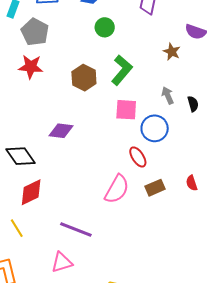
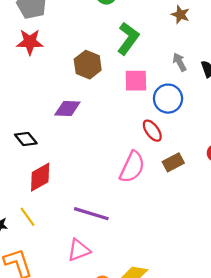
brown hexagon: (84, 78) -> (88, 65), moved
black diamond: (20, 156) -> (26, 139), size x0.7

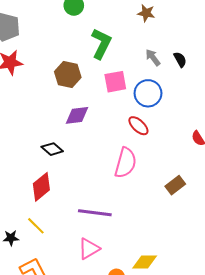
purple diamond: (67, 109) -> (77, 115), moved
black diamond: (26, 139) -> (52, 149), moved
brown rectangle: (173, 162) -> (175, 185), moved

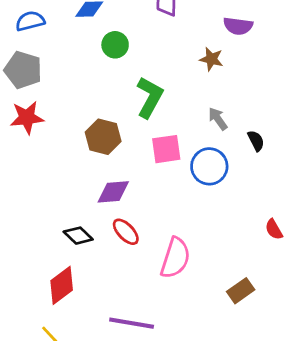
black semicircle: (180, 60) -> (256, 141), moved
red ellipse: (138, 126) -> (126, 232), moved

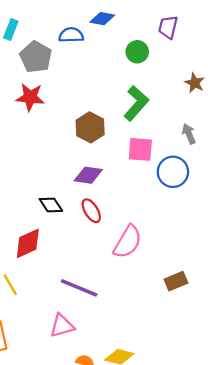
blue semicircle: (30, 21) -> (71, 35), moved
green circle: (115, 45) -> (137, 52), moved

